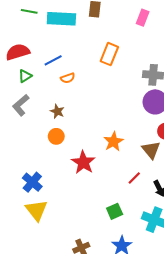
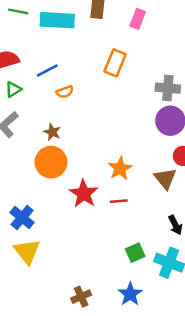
pink rectangle: (143, 18) -> (138, 19), moved
orange circle: (56, 136) -> (51, 162), size x1.6
red line: (134, 178) -> (119, 201), moved, turned 40
green square: (115, 211) -> (135, 253), moved

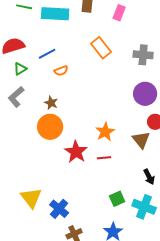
orange rectangle: (115, 63) -> (101, 48), turned -60
gray cross: (168, 88) -> (143, 55), moved
blue cross: (22, 217) -> (59, 209), moved

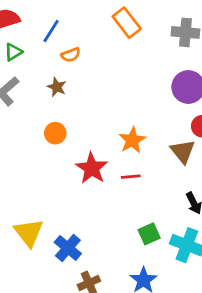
blue line: (47, 54) -> (51, 31), turned -30
brown star: (51, 103) -> (57, 87), moved
orange circle: (50, 127) -> (55, 133), size x0.6

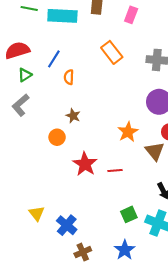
orange semicircle: (71, 55) -> (69, 77), turned 112
brown star: (57, 87) -> (73, 116), moved
orange star: (132, 140) -> (128, 132), moved
yellow triangle: (29, 233) -> (37, 213), size x0.7

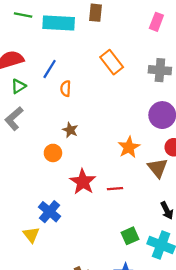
pink rectangle: (131, 15) -> (156, 22), moved
blue cross: (67, 225) -> (50, 212), moved

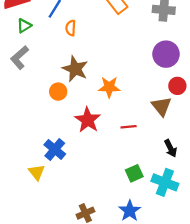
brown star: (70, 130) -> (75, 69), size x1.6
orange star: (129, 147) -> (109, 87), moved, turned 30
red line: (115, 189) -> (129, 127), moved

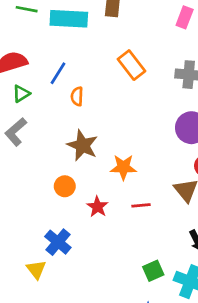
orange circle: (58, 92) -> (65, 186), moved
red star: (88, 120) -> (97, 207), size x0.7
red line: (129, 127) -> (141, 205), moved

